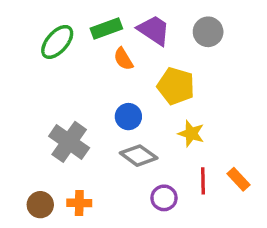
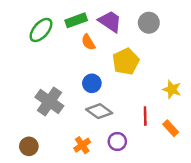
yellow pentagon: (176, 86) -> (126, 62), turned 30
yellow star: (191, 133) -> (172, 89), moved
red line: (203, 181) -> (145, 116), moved
orange cross: (79, 203) -> (82, 145), moved, turned -35

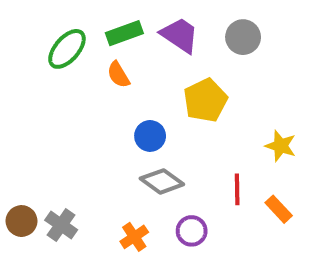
orange semicircle: (88, 42) -> (118, 75), moved
gray cross: (49, 101) -> (61, 225), moved, size x0.7
brown circle: (29, 146) -> (22, 221), moved

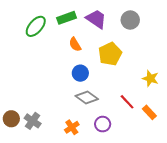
orange semicircle: (118, 75) -> (75, 44), moved
red line: (237, 189) -> (127, 102), turned -42

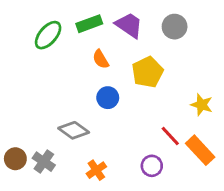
gray diamond: (87, 98) -> (74, 130), moved
orange rectangle: (149, 112) -> (200, 150), size x1.5
purple circle: (103, 124) -> (152, 166), moved

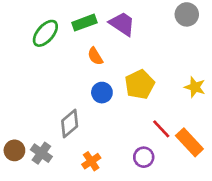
gray circle: (175, 27) -> (187, 14), moved
yellow pentagon: (148, 72) -> (140, 84), moved
yellow star: (202, 105) -> (195, 87), moved
gray diamond: (74, 130) -> (70, 123), turned -76

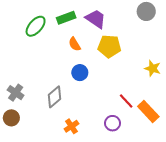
yellow pentagon: (140, 84) -> (109, 46), moved, turned 30
gray cross: (41, 153) -> (16, 93), moved

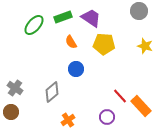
yellow star: (153, 68) -> (145, 46), moved

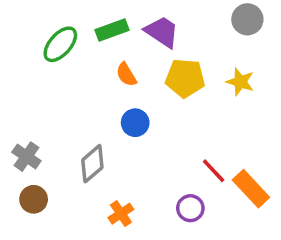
yellow star: (145, 46) -> (240, 82), moved
brown circle: (11, 112) -> (34, 199), moved

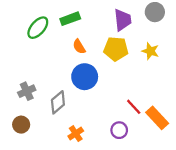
purple trapezoid: (162, 32) -> (123, 20), moved, turned 50
blue circle: (135, 123) -> (85, 77), size x1.5
gray cross: (26, 157) -> (27, 91), moved, turned 30

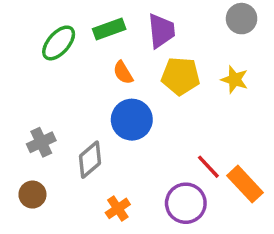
purple trapezoid: (123, 20) -> (161, 31), moved
purple circle: (119, 130) -> (186, 203), size x1.5

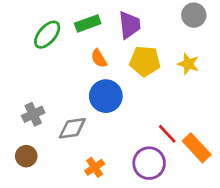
gray diamond: (90, 160) -> (72, 128), turned 32

